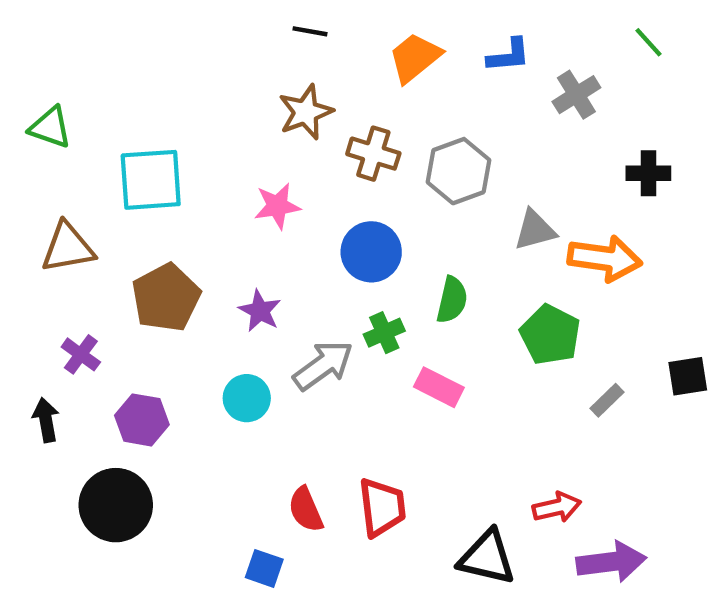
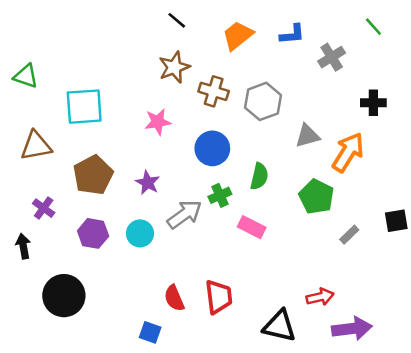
black line: (310, 31) -> (177, 20), turned 30
orange arrow: (605, 258) -> (348, 152), turned -66
purple hexagon: (142, 420) -> (93, 233), moved

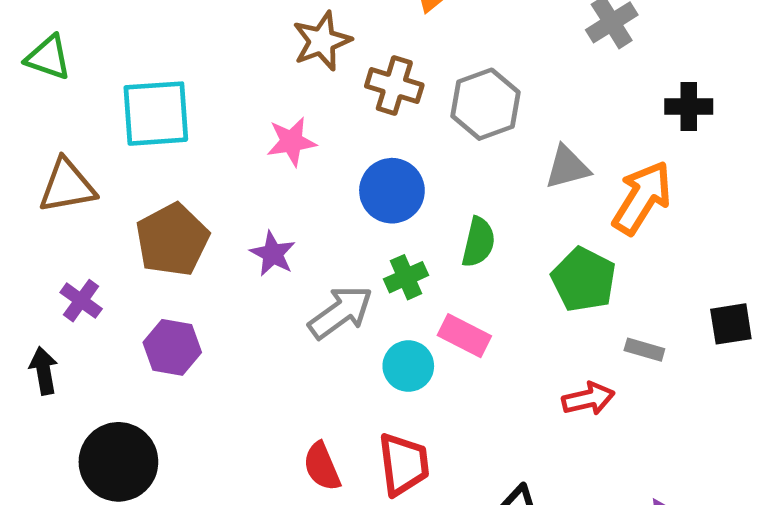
cyan circle: (140, 233) -> (408, 366), moved
gray rectangle: (349, 235) -> (644, 350), turned 60
red arrow: (320, 297) -> (588, 399), moved

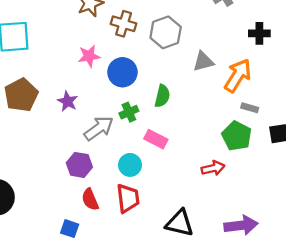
pink star: (291, 142) -> (89, 56), moved
green pentagon: (584, 280) -> (237, 136), moved
purple hexagon: (172, 347) -> (79, 165), moved
gray rectangle: (644, 350) -> (250, 108), moved
cyan circle: (408, 366) -> (130, 165), moved

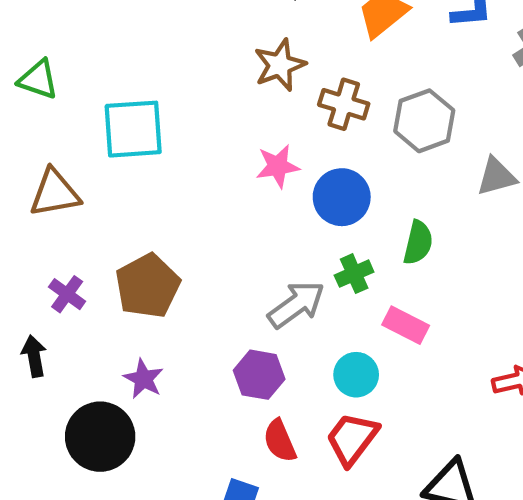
brown pentagon: (21, 95) -> (148, 286), moved
purple star: (68, 101) -> (143, 379), moved
red trapezoid: (128, 198) -> (352, 439), turned -136

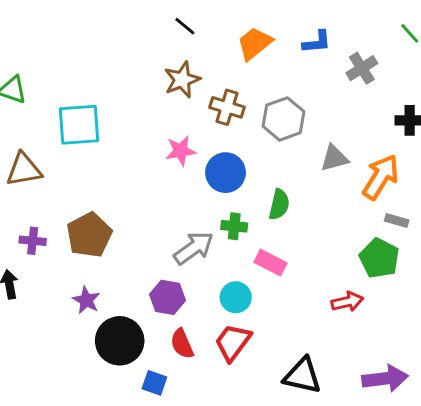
green cross: (354, 274) -> (234, 226), turned 30
purple cross: (67, 294) -> (33, 241), turned -30
black circle: (100, 437) -> (120, 341), moved

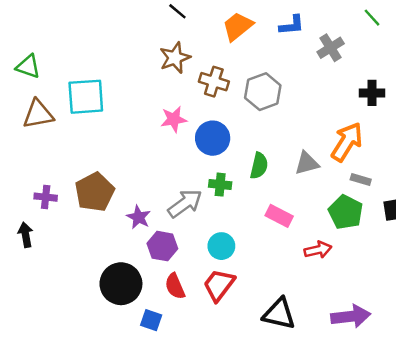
gray triangle: (334, 158) -> (307, 163), moved
brown triangle: (24, 170) -> (38, 114), moved
pink rectangle: (270, 263) -> (279, 216), moved
purple star: (86, 300) -> (139, 217), moved

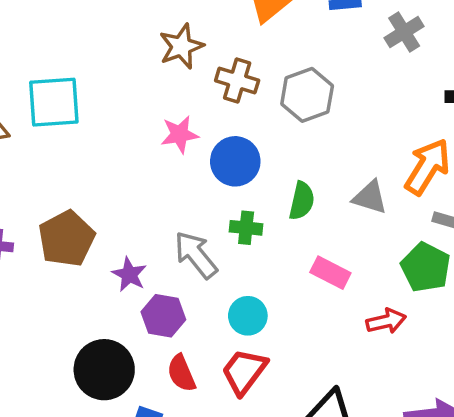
gray triangle: (307, 163) -> (370, 197), turned 32
gray arrow: (185, 203) -> (196, 255), turned -93

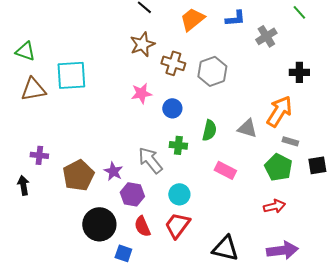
blue circle: (235, 161) -> (172, 108), size x0.7
brown pentagon: (66, 239) -> (78, 175), moved
red arrow: (386, 321) -> (274, 206), moved

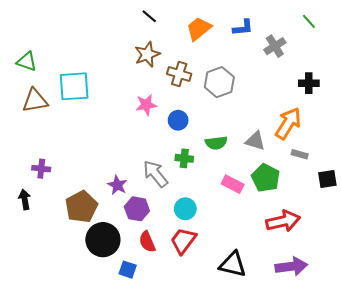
green semicircle: (209, 130) -> (216, 143), turned 70
green pentagon: (278, 167) -> (266, 178), moved
brown pentagon: (78, 175) -> (81, 207), moved
red arrow: (274, 206) -> (283, 221), size x1.5

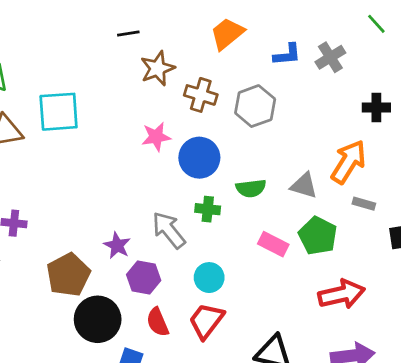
black line: (149, 16) -> (128, 34), moved, turned -49
blue L-shape: (243, 28) -> (287, 54), moved
blue circle: (178, 120) -> (199, 158), size x1.5

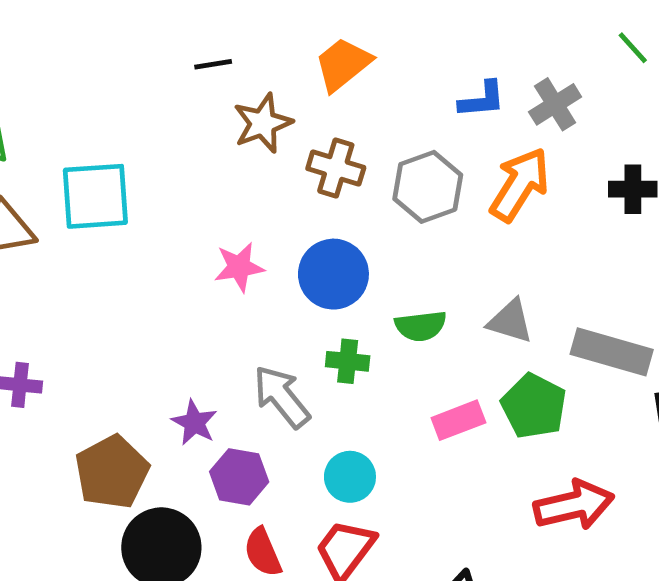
orange trapezoid: (227, 34) -> (343, 64), moved
pink star: (156, 137) -> (239, 267), moved
orange arrow: (348, 162) -> (520, 184), moved
gray rectangle: (364, 204) -> (612, 352), size x2.0
pink rectangle: (273, 244) -> (458, 420), turned -48

